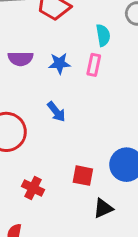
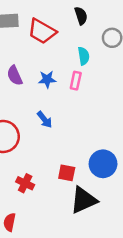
purple semicircle: (20, 59) -> (15, 75), turned 66
black triangle: (103, 208) -> (84, 200), size x1.6

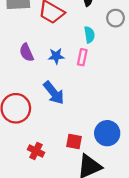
blue arrow: (45, 120) -> (54, 93), size x1.5

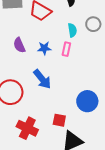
gray circle: (116, 18) -> (93, 24), moved
blue circle: (107, 133) -> (87, 101), moved
red cross: (36, 151) -> (27, 128), size x1.5

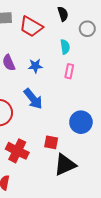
gray circle: (93, 24) -> (87, 29), moved
pink rectangle: (66, 49) -> (69, 71), moved

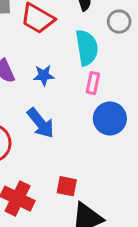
cyan semicircle: (65, 47) -> (87, 48), size x1.6
blue circle: (81, 122) -> (110, 118), moved

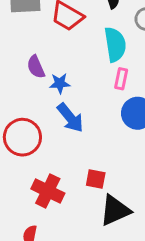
blue star: (44, 75) -> (60, 83), moved

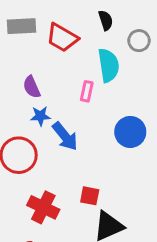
pink rectangle: (121, 79) -> (87, 91), moved
blue star: (60, 83) -> (40, 116), moved

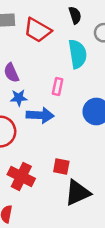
pink rectangle: (87, 91) -> (58, 86), moved
blue arrow: (65, 136) -> (40, 115), turned -48

